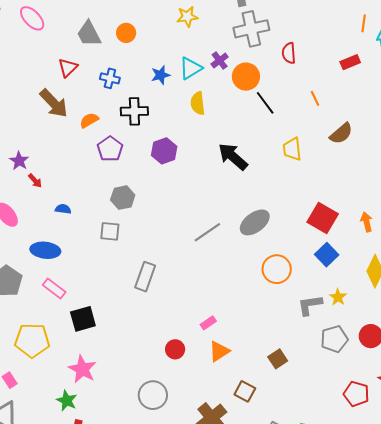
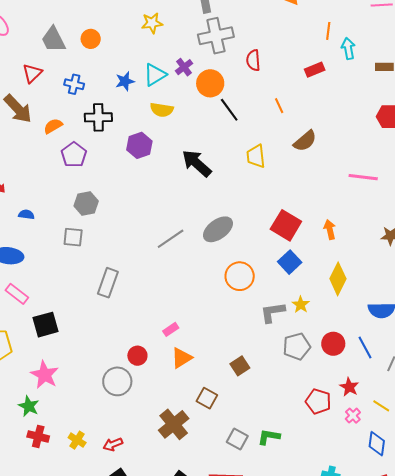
yellow semicircle: (198, 103) -> (162, 110), turned -75
purple hexagon: (164, 151) -> (139, 145), moved
gray circle: (153, 395) -> (117, 381), moved

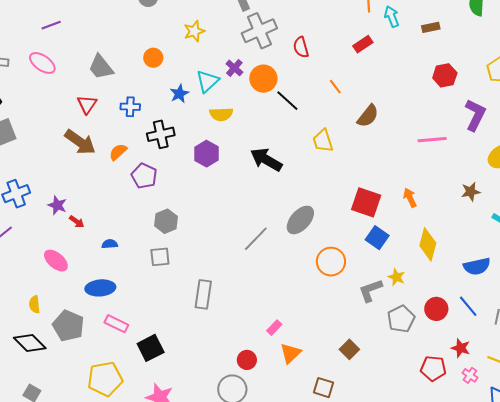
orange circle: (91, 39) -> (153, 58), moved

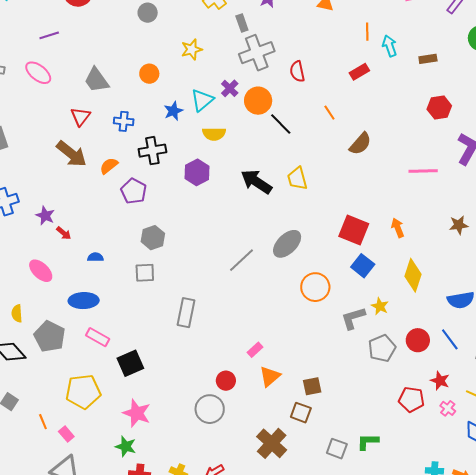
yellow trapezoid: (323, 141) -> (297, 179), moved
brown square: (349, 349) -> (312, 386), moved, turned 30

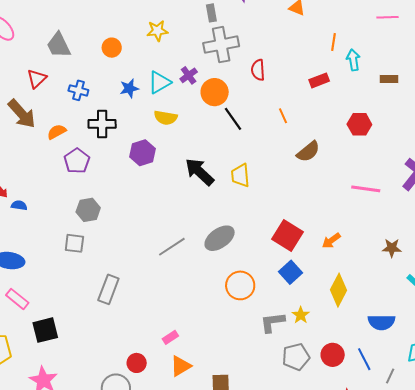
red hexagon: (439, 108) -> (359, 124), moved
orange arrow: (398, 228) -> (331, 241), turned -114
blue semicircle: (95, 257) -> (19, 205), moved

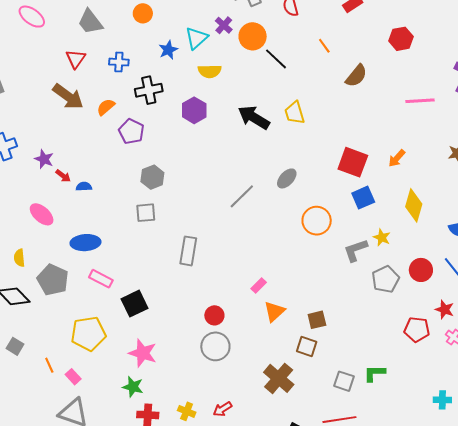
gray ellipse: (220, 238) -> (287, 178), size x0.7
blue square: (290, 272) -> (363, 198), turned 30
red circle: (137, 363) -> (214, 315), moved

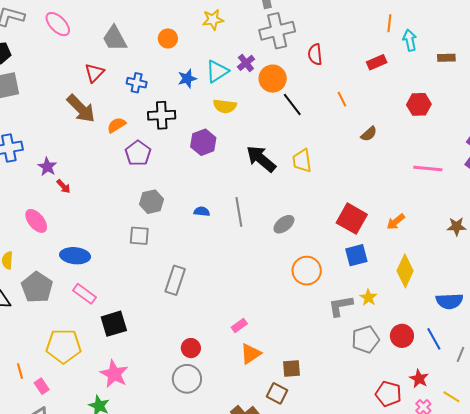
brown semicircle: (356, 76) -> (369, 134), size x0.7
blue semicircle: (84, 187) -> (202, 211), moved
gray line: (242, 196) -> (239, 212), moved, turned -64

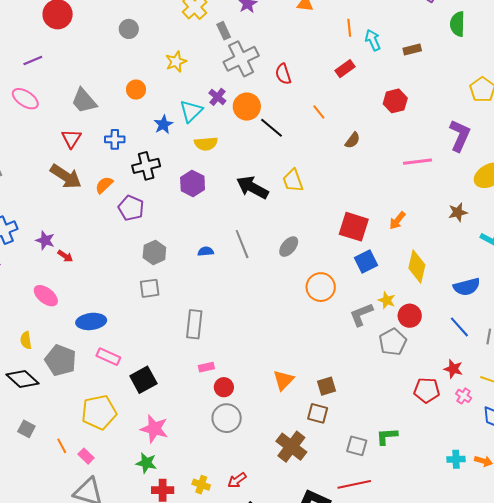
pink rectangle: (239, 325) -> (206, 367), moved, turned 35
red circle: (402, 336) -> (410, 316), moved

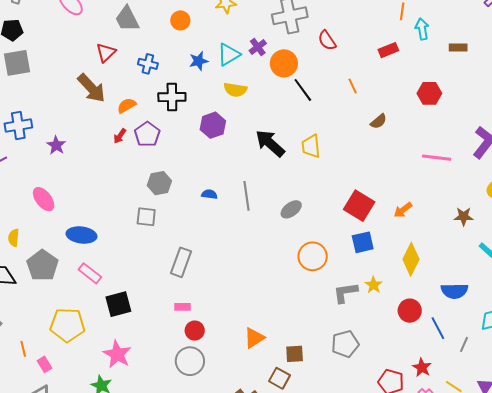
red semicircle: (283, 74) -> (327, 40), turned -30
red arrow: (65, 256) -> (120, 136), moved, turned 77
red circle: (410, 316) -> (410, 311), moved
gray pentagon: (393, 342) -> (345, 344), moved

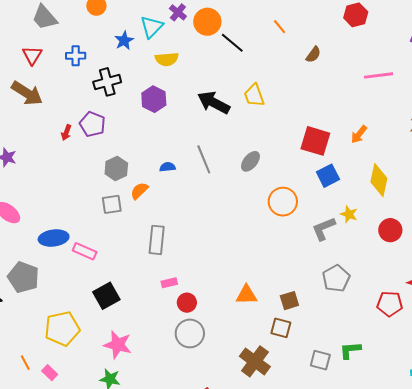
orange semicircle: (127, 106) -> (139, 191), moved
pink rectangle: (90, 273) -> (85, 251), moved
orange triangle: (254, 338) -> (246, 295), turned 45

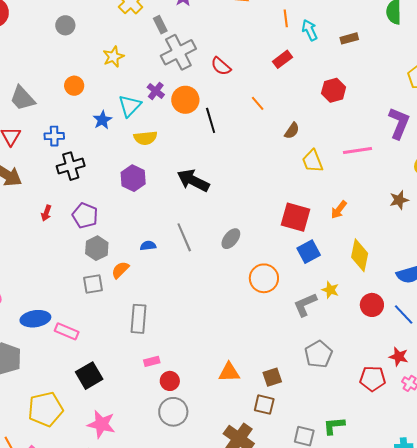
black line: (232, 43) -> (211, 120), turned 35
black cross: (107, 82) -> (71, 166), moved
yellow trapezoid: (254, 95) -> (313, 161), moved
purple pentagon: (92, 124) -> (85, 215), moved

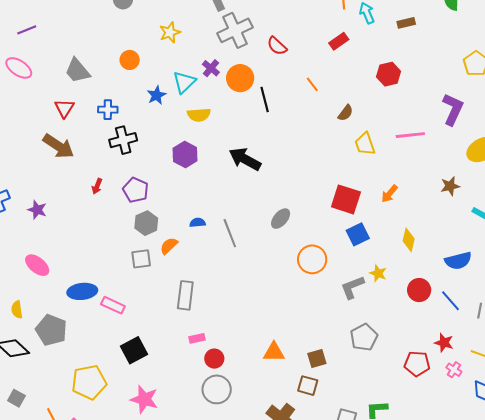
gray line: (184, 237) -> (230, 233), moved
yellow diamond: (360, 255) -> (409, 240), size x0.7

